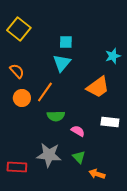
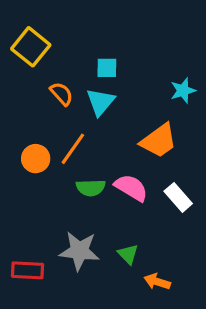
orange semicircle: (17, 71) -> (62, 94), moved
white rectangle: (110, 122) -> (178, 197), turned 42
pink semicircle: (78, 131) -> (131, 188), moved, size x1.5

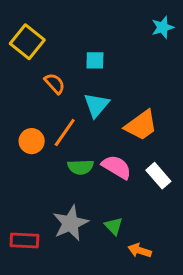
cyan star: (183, 91) -> (163, 27), moved
cyan triangle: (100, 102) -> (96, 105), moved
gray star: (79, 251) -> (70, 223), turned -30

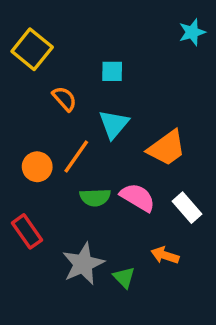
green triangle: (114, 226) -> (124, 277), moved
red rectangle: (24, 240) -> (27, 231), moved, turned 52
orange arrow: (140, 251) -> (165, 255), moved

